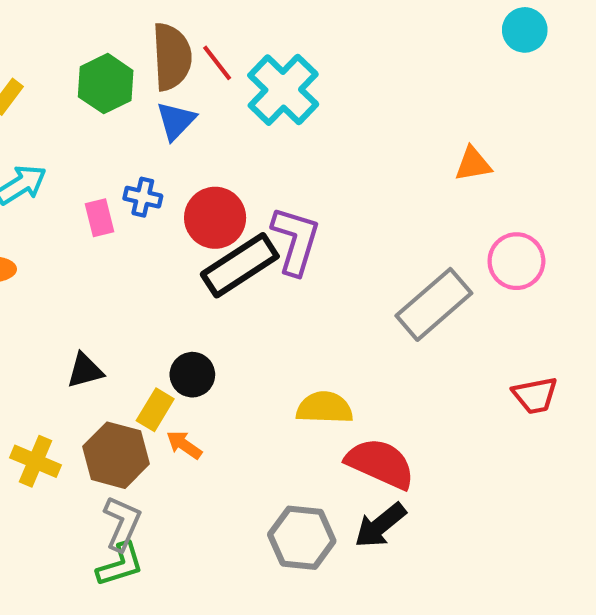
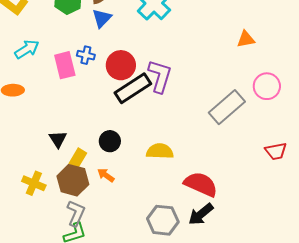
pink rectangle: (99, 218) -> (65, 65), size x1.5
black triangle: (85, 371) -> (58, 139), turned -48
yellow semicircle: (324, 408) -> (160, 151), moved
yellow rectangle: (155, 410) -> (78, 158), moved

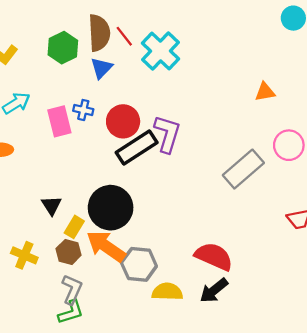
black circle: (110, 141) -> (111, 208), size x1.8
yellow semicircle: (160, 151) -> (167, 292), moved
orange arrow: (106, 175) -> (106, 246), size x2.0
brown hexagon: (73, 180) -> (69, 252), size x0.7
gray hexagon: (163, 220) -> (139, 264), moved

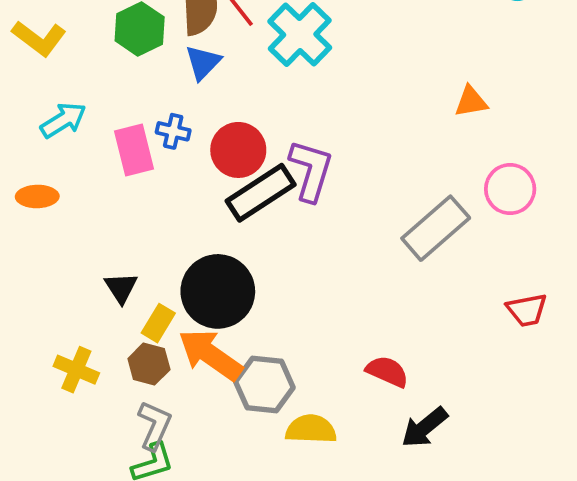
red semicircle: (214, 256) -> (387, 371), size x0.7
black arrow: (214, 291) -> (424, 427), moved

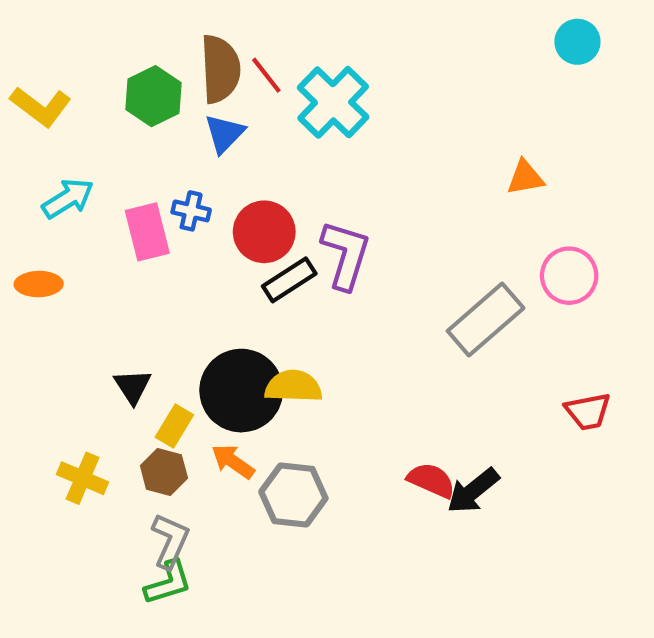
black rectangle: (261, 193) -> (289, 280), size x0.7
orange arrow: (210, 355) -> (233, 462), size x0.6
black arrow: (424, 427) -> (473, 491), moved
yellow semicircle: (311, 429) -> (293, 386), moved

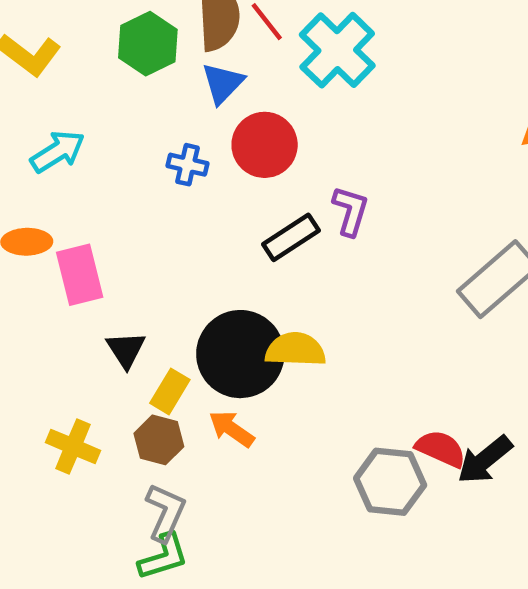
pink rectangle: (147, 232) -> (80, 275), moved
red circle: (264, 232) -> (265, 145), moved
purple L-shape: (346, 255) -> (350, 211), size x0.7
gray hexagon: (293, 495) -> (390, 482), moved

